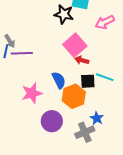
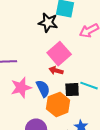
red arrow: (82, 60) -> (56, 71), moved
pink star: (32, 93) -> (21, 88), moved

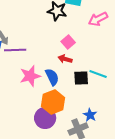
pink square: (59, 54) -> (68, 42), size x0.6
orange hexagon: (58, 105) -> (53, 102), moved

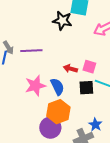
pink square: (68, 42) -> (89, 67), moved, turned -32
purple line: (15, 50) -> (31, 51), moved

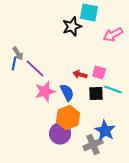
black star: (62, 21) -> (72, 26), turned -30
purple line: (31, 51) -> (35, 68), moved, turned 45
blue star: (95, 125) -> (105, 130), size x1.5

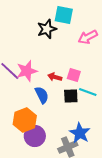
pink star: (45, 92) -> (27, 71), moved
orange hexagon: (68, 118) -> (25, 120), moved

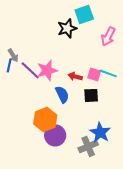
cyan square: (64, 15) -> (84, 14), turned -30
pink arrow: (88, 37) -> (108, 36), turned -36
cyan line: (88, 92) -> (108, 73), moved

